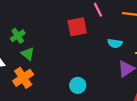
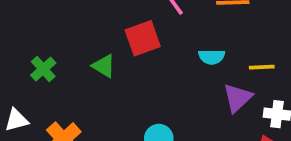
green triangle: (28, 54) -> (104, 66), moved

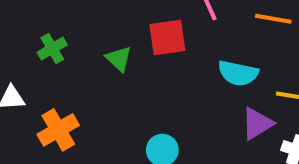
cyan semicircle: (212, 57) -> (238, 73), size x1.4

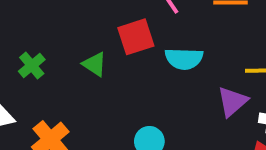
cyan semicircle: (238, 73) -> (184, 59), moved

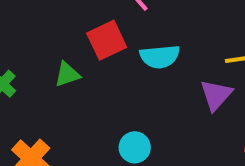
green triangle: (95, 64) -> (67, 74), turned -44

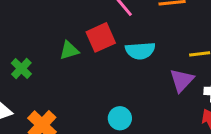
green triangle: (67, 74) -> (69, 50), moved

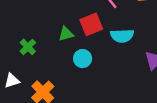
cyan circle: (120, 118) -> (83, 59), moved

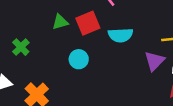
green triangle: (66, 34) -> (60, 22), moved

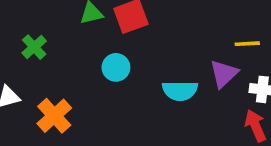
cyan semicircle: (120, 35) -> (180, 91), moved

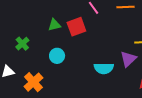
cyan circle: (116, 67) -> (57, 56), moved

